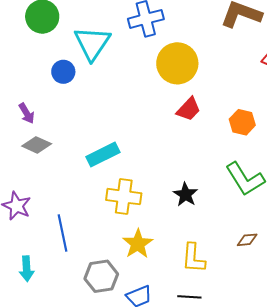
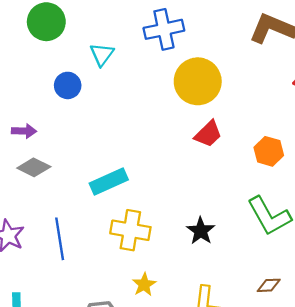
cyan triangle: (92, 43) -> (102, 54), size x0.6
purple arrow: (27, 113) -> (24, 131), turned -60
blue line: (63, 233) -> (60, 239), moved
yellow star: (138, 244) -> (144, 285), size x0.7

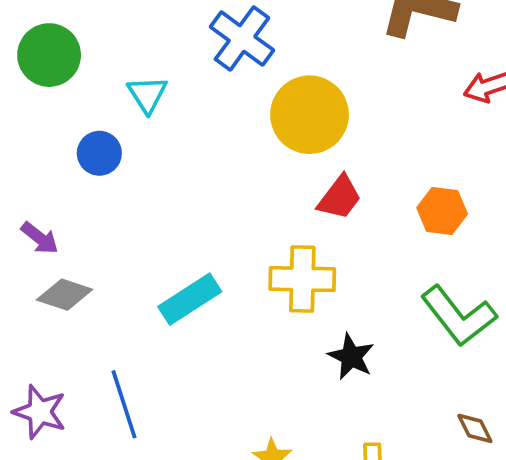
blue cross: (164, 29) -> (242, 39), turned -33
purple arrow: (24, 131) -> (40, 238), turned 45
yellow cross: (130, 230) -> (302, 279), moved
brown diamond: (269, 285) -> (475, 428), turned 75

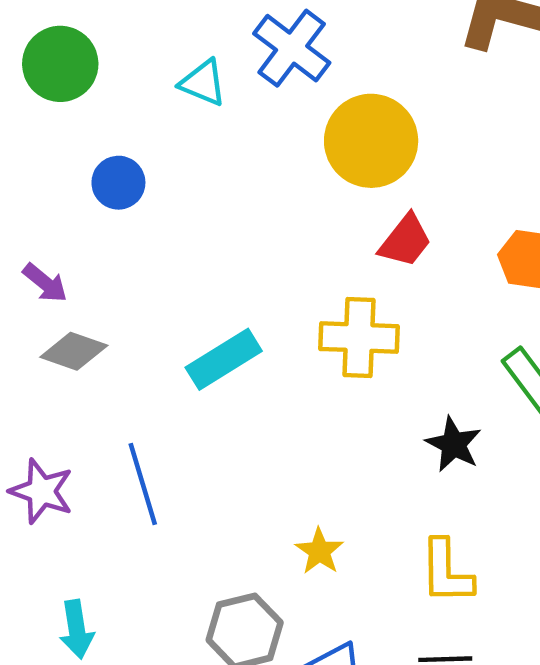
cyan triangle: (147, 94) -> (203, 83), moved, turned -36
black star: (351, 357) -> (454, 444), moved

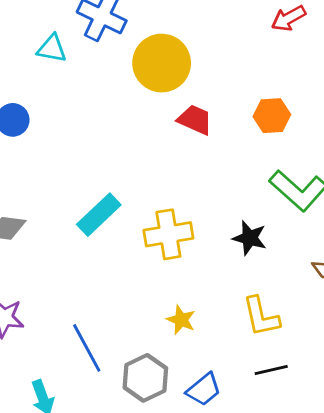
red trapezoid: (405, 241) -> (195, 120), turned -93
yellow cross: (359, 338) -> (168, 234), moved
blue line: (143, 484) -> (87, 348), moved

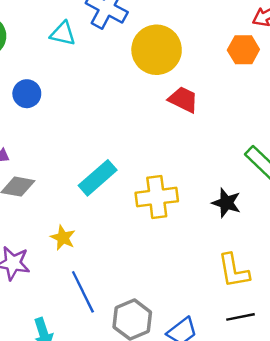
orange hexagon: (272, 116) -> (243, 50), moved
yellow star: (181, 320) -> (63, 238), moved

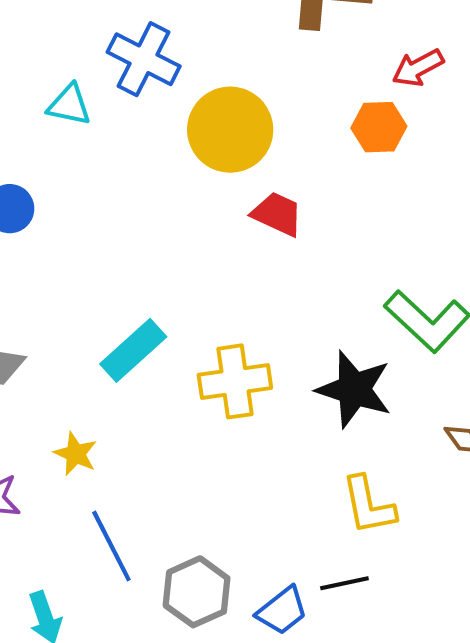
black star: (226, 203) -> (354, 389), size x1.5
black line: (241, 317) -> (344, 583), moved

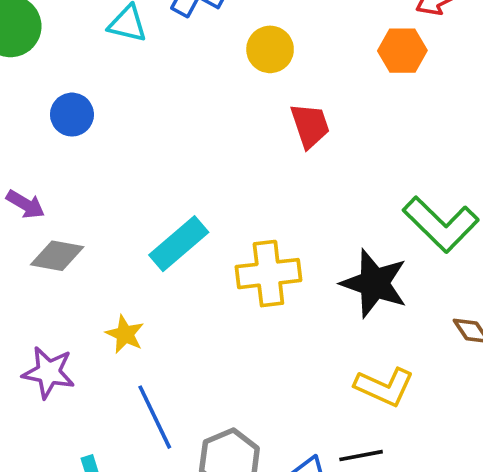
yellow circle: (230, 130) -> (270, 49), size x0.6
red trapezoid: (277, 214) -> (310, 126), turned 45
yellow L-shape: (368, 505) -> (384, 387), turned -56

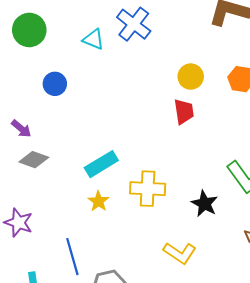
yellow circle: (270, 49) -> (191, 77), moved
black star: (374, 283) -> (204, 204), size x0.7
yellow star: (125, 334) -> (98, 201), moved
yellow L-shape: (384, 387) -> (180, 253), moved

